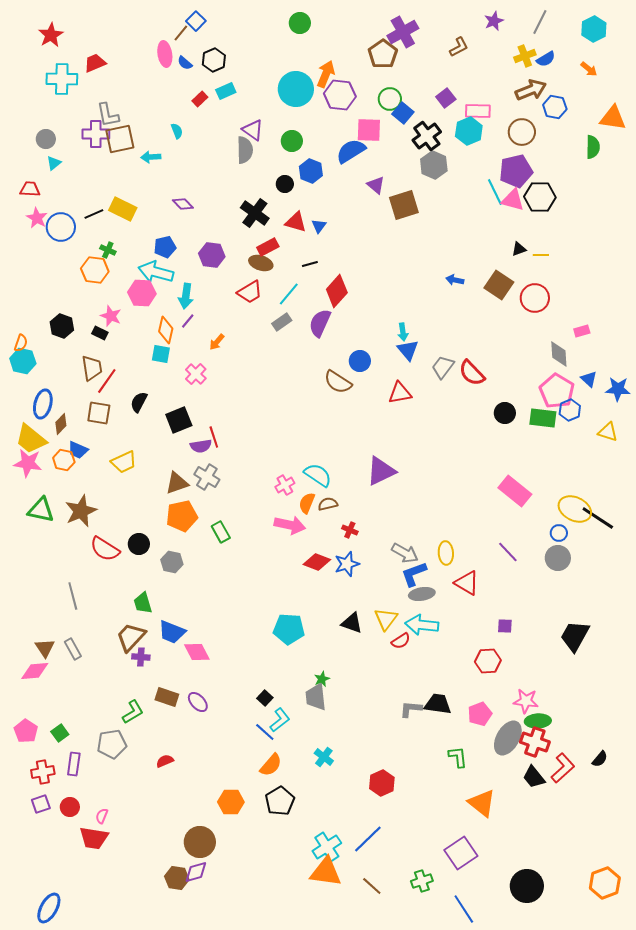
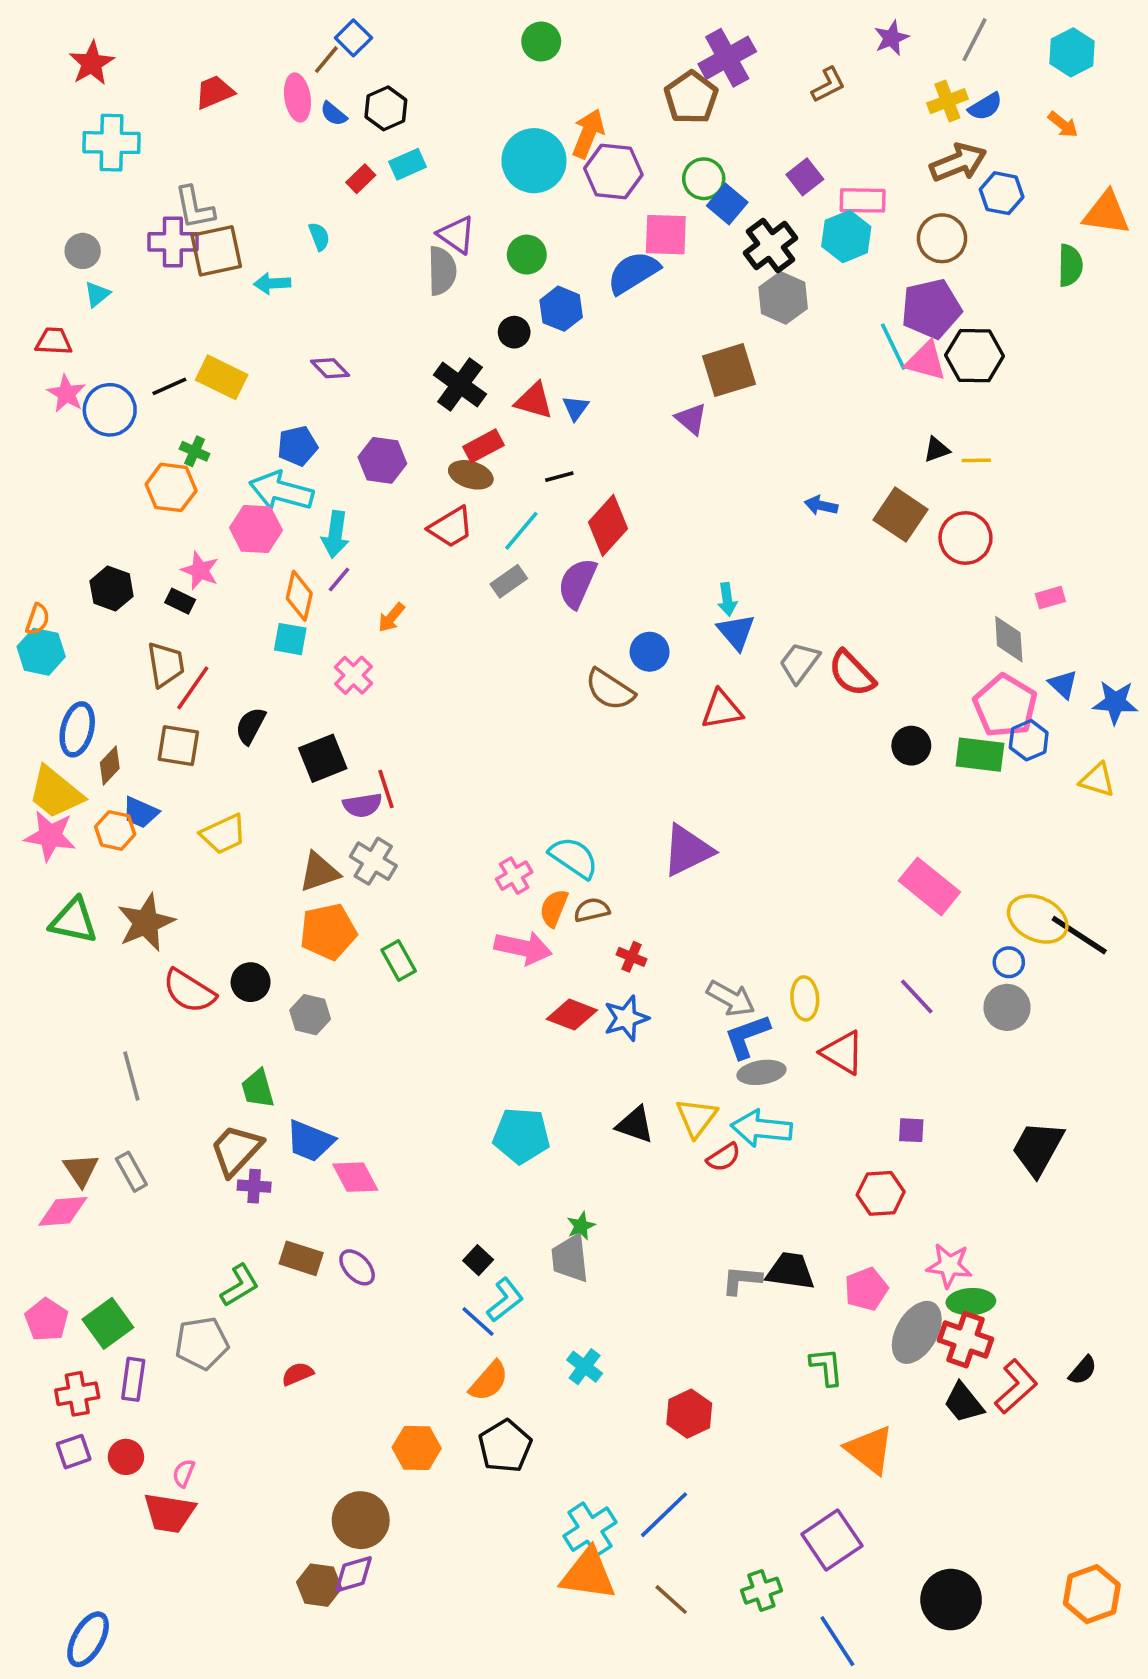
red trapezoid: (95, 63) -> (214, 92), moved
purple triangle: (376, 185) -> (691, 419), moved
green square: (60, 733) -> (108, 1323), size x1.5

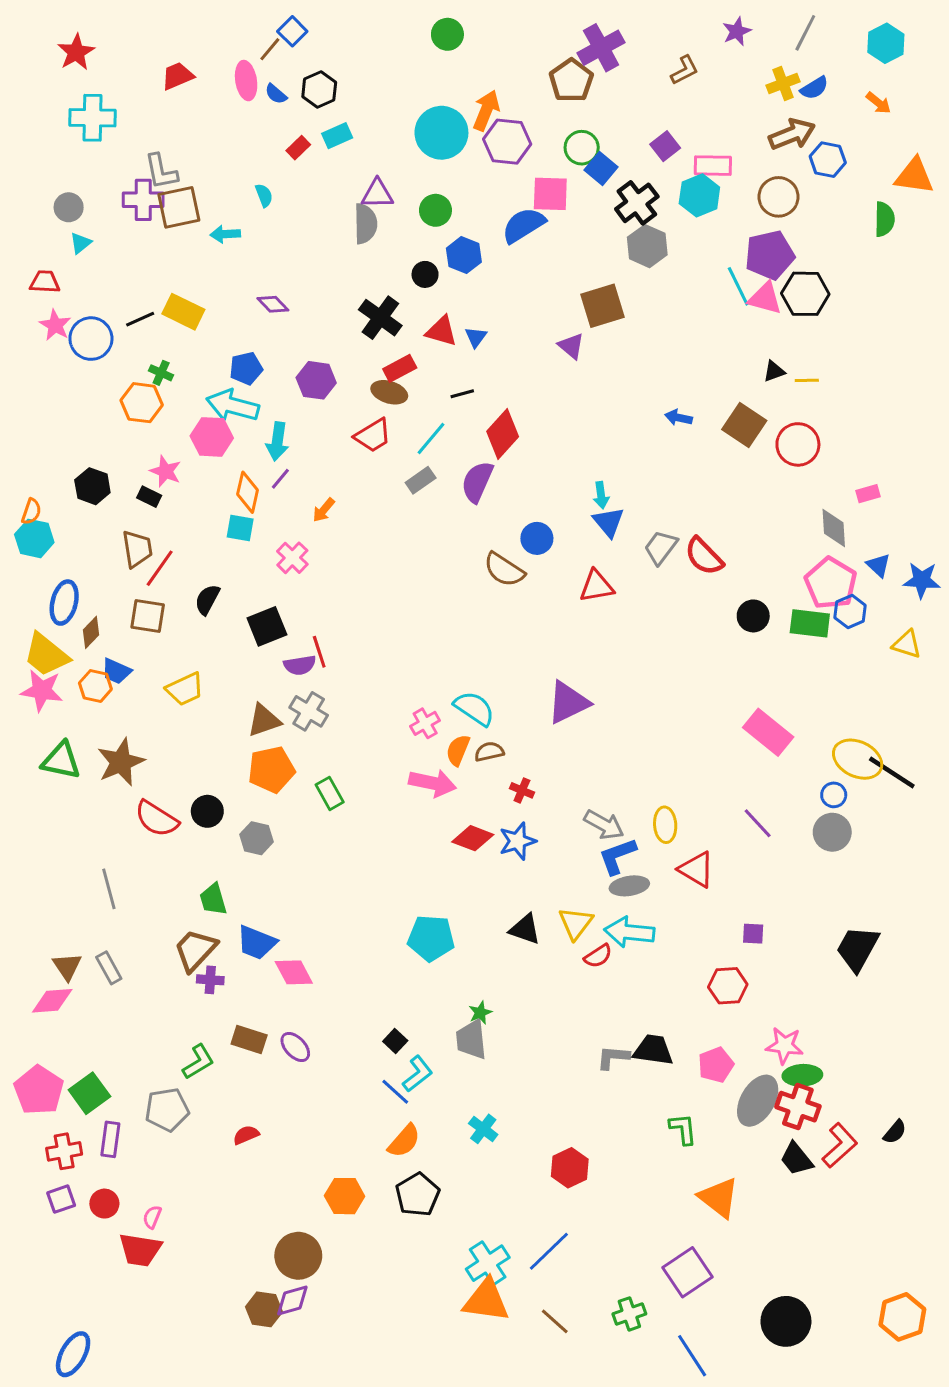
purple triangle: (456, 235) -> (377, 194), turned -36
pink pentagon: (47, 1320) -> (39, 1090), size x1.4

